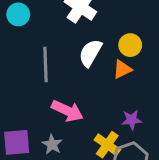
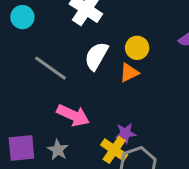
gray line: (45, 64) -> (51, 68), turned -52
purple star: (132, 120) -> (126, 133), moved

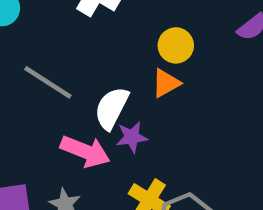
white semicircle: (96, 56) -> (112, 108), moved
purple star: (126, 133) -> (132, 137), moved

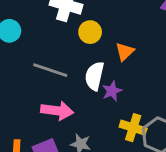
yellow circle: (176, 45) -> (90, 32), moved
pink arrow: (85, 151) -> (57, 111), moved

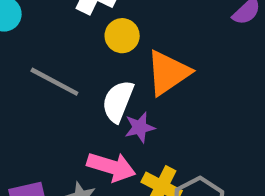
orange triangle: (125, 52) -> (168, 73), size x1.6
pink arrow: (57, 111) -> (111, 167), moved

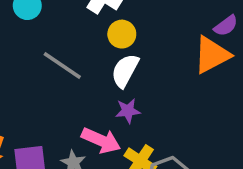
orange triangle: (168, 73) -> (212, 55), moved
white semicircle: (118, 101) -> (125, 71), moved

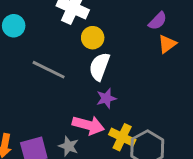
purple semicircle: (226, 26) -> (158, 21), moved
orange triangle: (212, 55) -> (167, 44), size x0.6

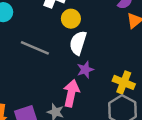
pink arrow: (88, 125) -> (71, 93), turned -90
yellow cross: (122, 137) -> (124, 82), moved

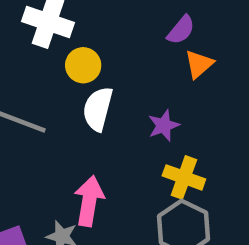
purple star: (85, 70) -> (164, 125), moved

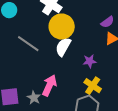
yellow circle: (83, 65) -> (62, 26), size x1.6

